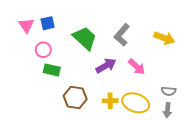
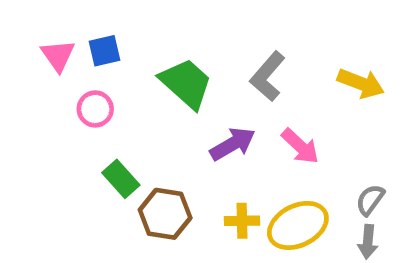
green rectangle: (52, 70) -> (121, 179), moved, turned 35
gray semicircle: (169, 91) -> (370, 200), turned 120
yellow ellipse: (136, 103) -> (298, 225), turned -45

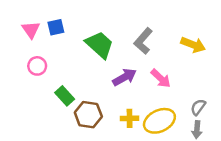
pink circle: (95, 109) -> (37, 66), moved

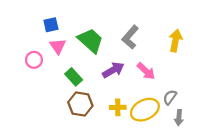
pink triangle: (31, 30) -> (58, 46), moved
yellow arrow: (193, 45) -> (175, 41), turned -100
green rectangle: (65, 96) -> (74, 77), moved
gray semicircle: (198, 107) -> (170, 97), moved

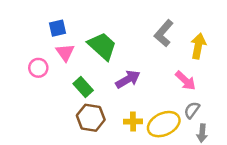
gray L-shape: (130, 37) -> (164, 33), moved
pink arrow: (146, 71) -> (185, 81), moved

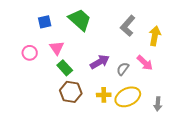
green trapezoid: (102, 46) -> (80, 20), moved
pink triangle: (65, 52) -> (57, 48), moved
gray semicircle: (192, 110) -> (123, 69), moved

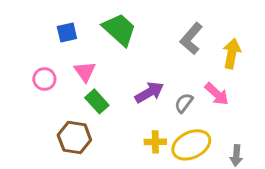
brown hexagon: (71, 92) -> (74, 137), moved

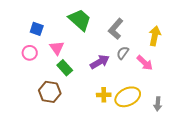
blue square: (67, 33) -> (37, 29), moved, turned 32
gray L-shape: (191, 39) -> (116, 29), moved
gray semicircle: (184, 103) -> (123, 53), moved

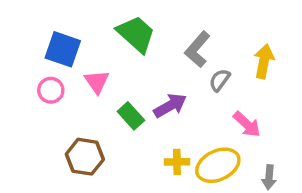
blue square: (37, 29) -> (63, 49), size x1.5
gray semicircle: (123, 53) -> (220, 80), moved
pink arrow: (145, 63) -> (247, 124), moved
green rectangle: (65, 68) -> (131, 116), moved

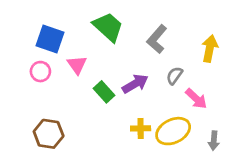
gray semicircle: (220, 80) -> (174, 76), moved
brown hexagon: (85, 157) -> (49, 134), moved

